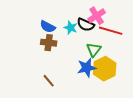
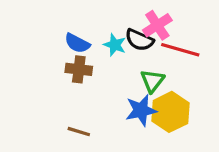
brown line: (49, 81) -> (79, 132), turned -32

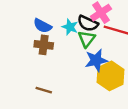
green triangle: (152, 81) -> (87, 39), moved
blue star: (141, 110) -> (96, 60), moved

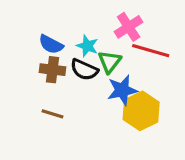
black semicircle: (88, 23) -> (84, 70), moved
brown line: (44, 90) -> (53, 114), moved

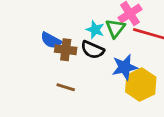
blue semicircle: (51, 44) -> (51, 40), moved
green triangle: (110, 62) -> (115, 28), moved

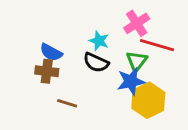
green triangle: (115, 28) -> (137, 61), moved
brown cross: (66, 50) -> (47, 71), moved

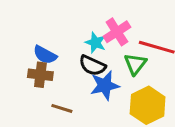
pink cross: (137, 23) -> (117, 32), moved
blue star: (131, 81) -> (105, 85), moved

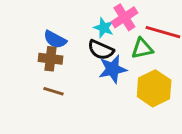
green triangle: (135, 64) -> (142, 48), turned 40
brown line: (62, 108) -> (53, 91), moved

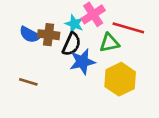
black semicircle: (101, 50) -> (72, 44), turned -90
brown cross: (51, 59) -> (49, 35), moved

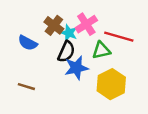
brown cross: (49, 35) -> (54, 25), moved, turned 30

